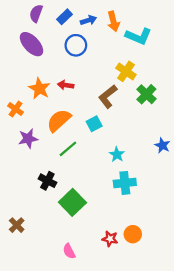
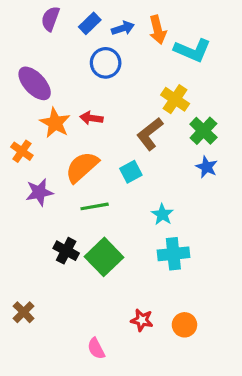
purple ellipse: (31, 44) -> (35, 83), moved
blue star: (162, 145) -> (207, 167), moved
green line: (68, 149) -> (95, 206), turned 30
green square: (72, 202) -> (104, 257), moved
red star: (110, 239) -> (142, 320), moved

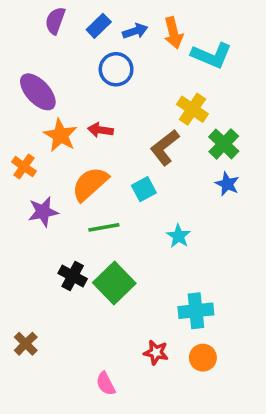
cyan cross: (173, 254) -> (196, 311), moved

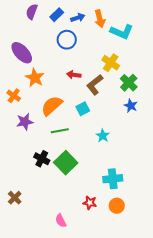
red arrow: (100, 130) -> (74, 75), moved

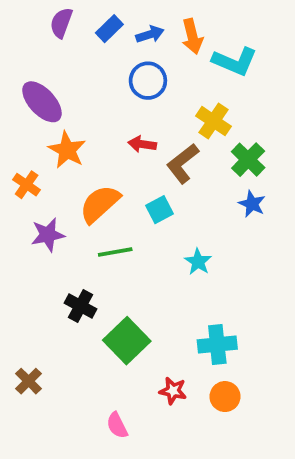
blue circle: (67, 40) -> (148, 81), moved
green square: (66, 163) -> (127, 341), moved

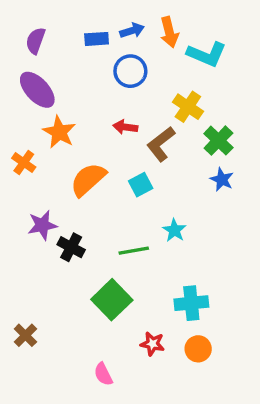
purple semicircle: (61, 23) -> (36, 41), moved
blue rectangle: (109, 29) -> (97, 39), moved, turned 40
purple star: (48, 235) -> (42, 225), moved
green line: (115, 252) -> (134, 251), moved
black cross: (81, 306) -> (71, 247), moved

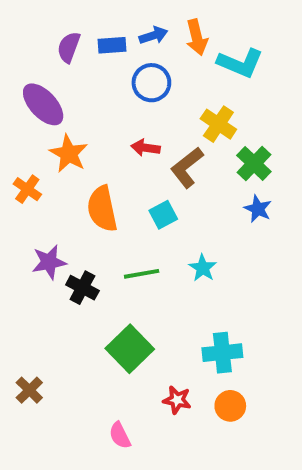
purple semicircle: (36, 41) -> (69, 47), moved
orange semicircle: (88, 179) -> (102, 209), turned -60
green line: (134, 251) -> (142, 274), moved

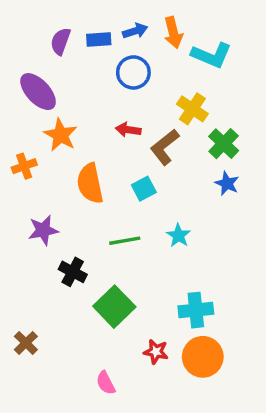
orange cross: (27, 189) -> (24, 166), turned 35
black cross: (82, 288) -> (73, 272), moved
orange circle: (230, 406) -> (203, 357), size x1.5

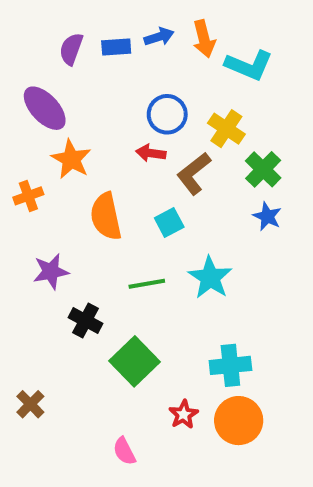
blue circle: (133, 72) -> (167, 114), moved
cyan star: (178, 235) -> (210, 278), size x1.5
red star: (156, 352) -> (184, 414), turned 30

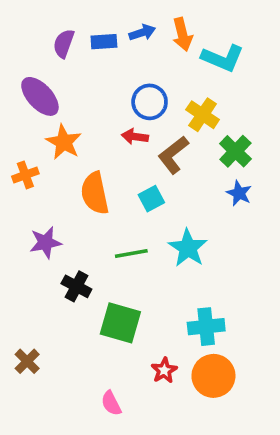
green square: (135, 361) -> (120, 323), turned -30

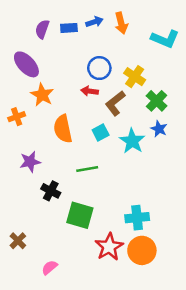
cyan L-shape: (223, 58) -> (165, 39), moved
cyan star: (188, 248) -> (132, 141), moved
red star: (164, 370) -> (109, 247), size x1.6
pink semicircle: (111, 403) -> (50, 267), moved, turned 77

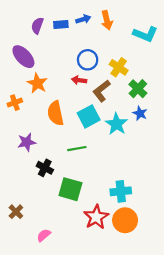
cyan square: (101, 132) -> (89, 116), size x1.5

